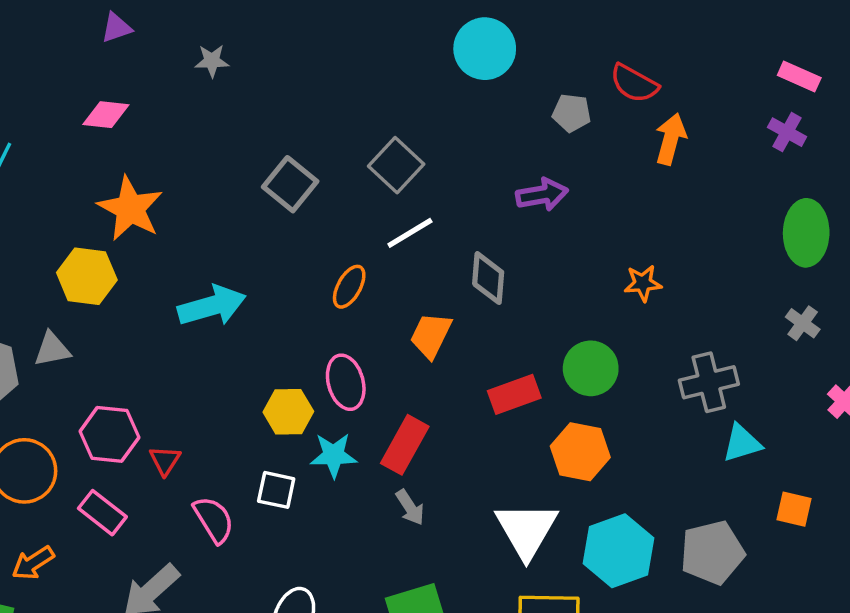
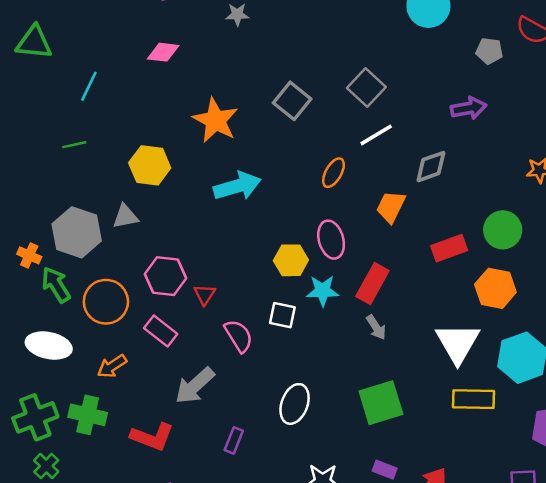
orange star: (130, 209) -> (215, 120), moved
gray diamond: (488, 278) -> (431, 167), turned 66

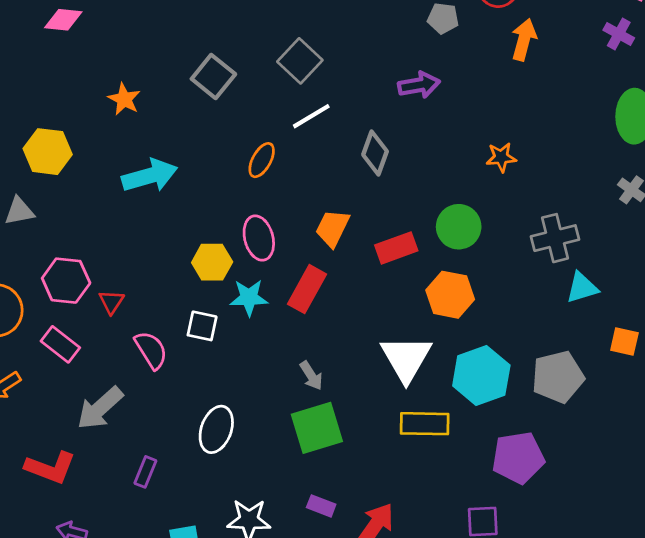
orange star: (215, 120) -> (124, 99), size x0.6
gray diamond: (431, 167) -> (375, 153), turned -51
orange trapezoid: (391, 207) -> (332, 228), moved
gray arrow: (376, 327) -> (311, 376), moved

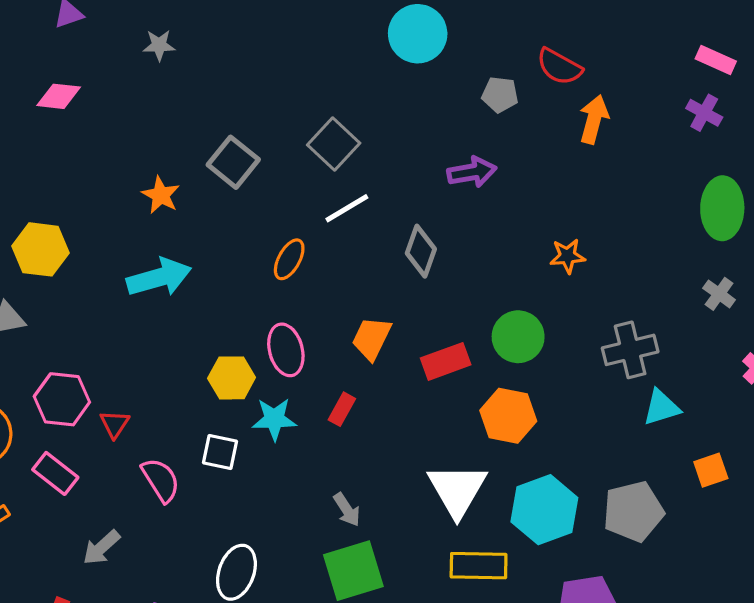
orange star: (124, 99) -> (161, 195), moved
red rectangle: (307, 289) -> (342, 409), size x0.6
orange square: (624, 342) -> (711, 470), turned -32
gray arrow: (100, 408) -> (101, 548), size x0.7

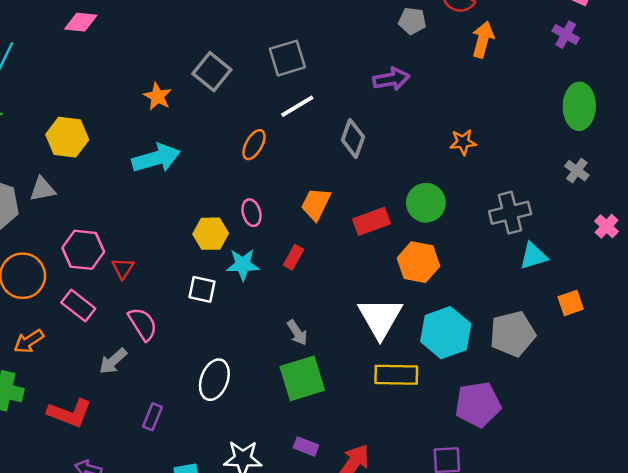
gray square: (334, 144) -> (287, 58), turned 30
pink ellipse: (286, 350) -> (251, 213), size x0.7
pink semicircle: (161, 480) -> (143, 324), moved

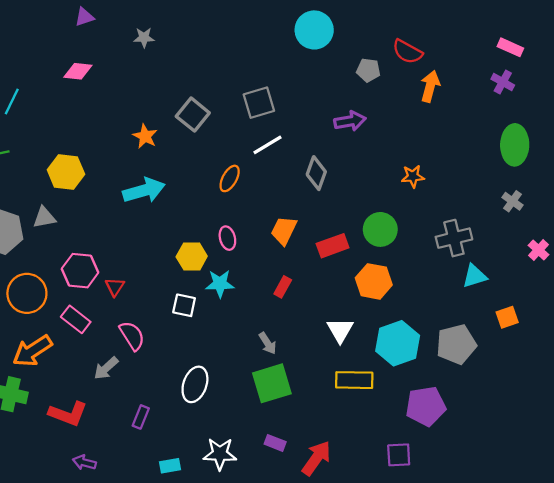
red rectangle: (294, 257) -> (283, 287), moved
white triangle: (380, 318) -> (340, 330), size x0.7
orange arrow: (29, 341) -> (32, 351), size x1.5

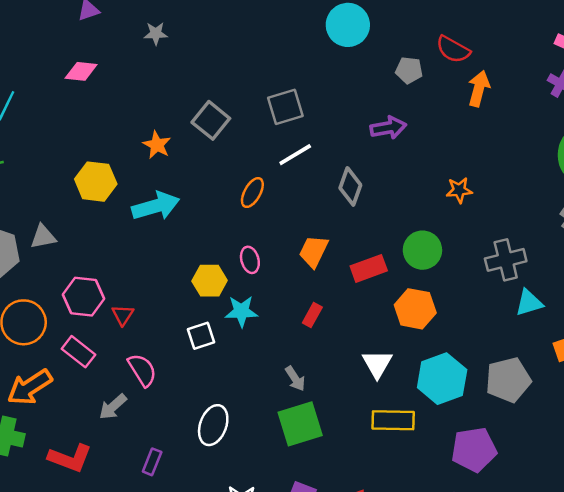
yellow hexagon: (66, 172) -> (96, 182), moved
white square: (184, 305) -> (201, 336), turned -30

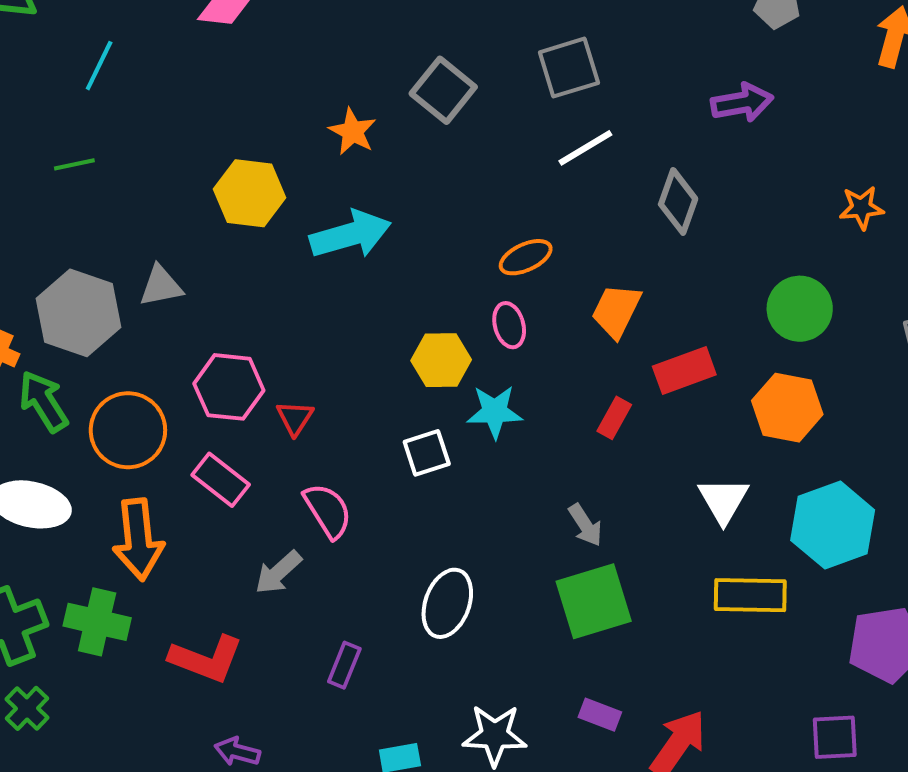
orange ellipse: (252, 193) -> (526, 257), moved, turned 36
red rectangle: (369, 268) -> (684, 370), moved
orange arrow: (30, 387) -> (138, 539), turned -63

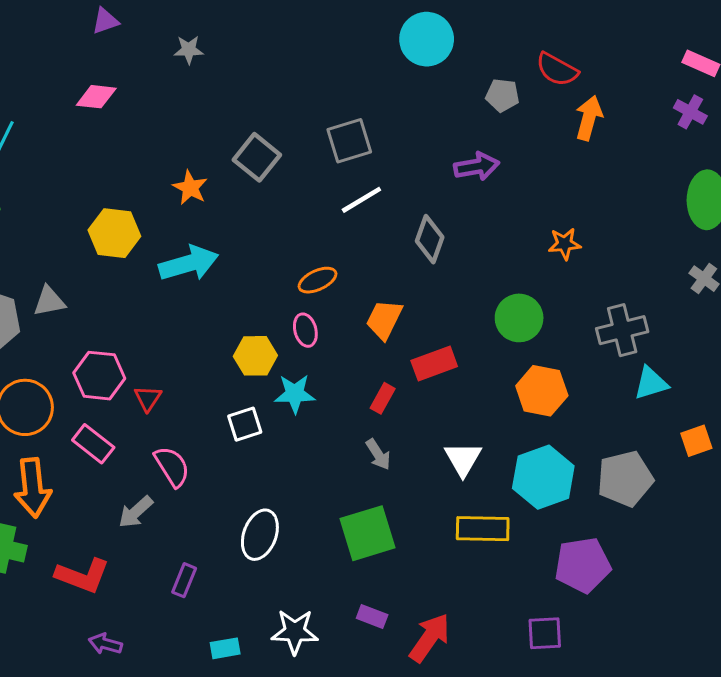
orange hexagon: (787, 408) -> (542, 391), moved
gray arrow: (585, 525) -> (378, 454), moved

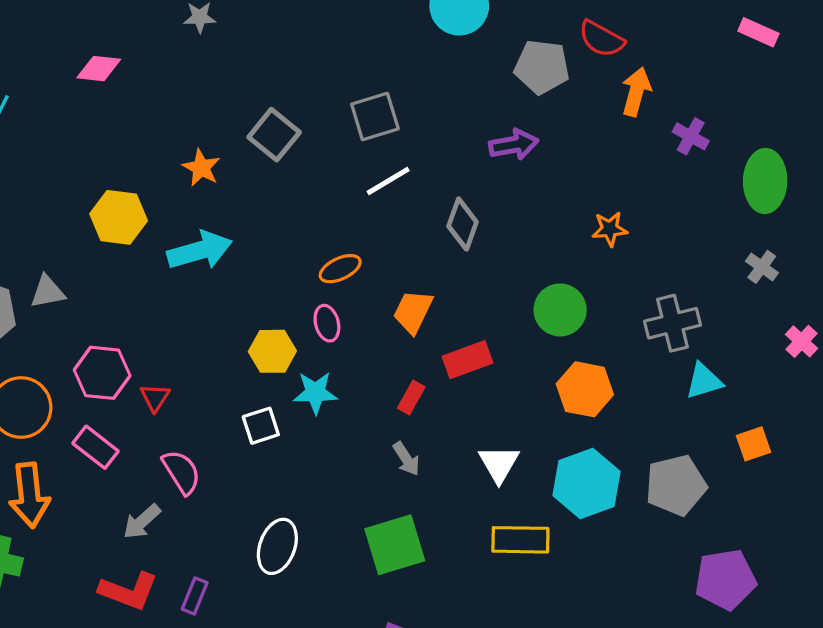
gray pentagon: (502, 95) -> (542, 67), size x1.5
purple cross: (690, 112) -> (691, 136), moved
purple pentagon: (583, 565) -> (725, 579), moved
red L-shape: (83, 576) -> (129, 591), moved

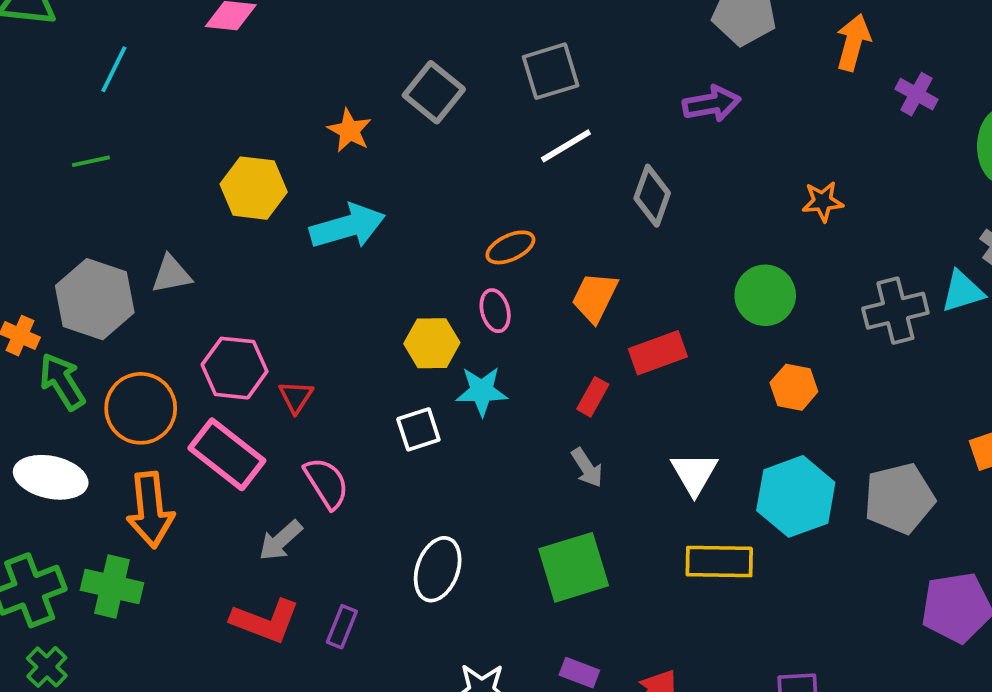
cyan triangle: (704, 381) -> (962, 291), moved
orange hexagon: (585, 389) -> (794, 387), size x0.7
pink rectangle: (95, 447) -> (227, 454), size x1.4

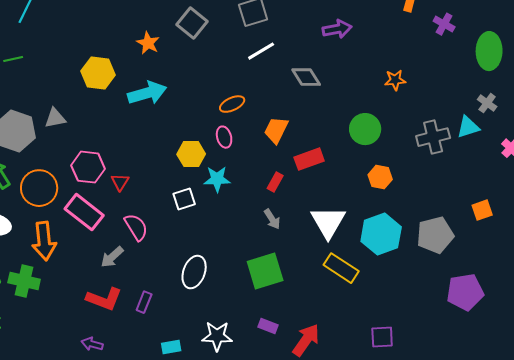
gray diamond: (652, 196) -> (306, 77), turned -52
white triangle: (694, 473) -> (328, 222), size x1.4
yellow rectangle: (719, 562) -> (341, 268), turned 32

